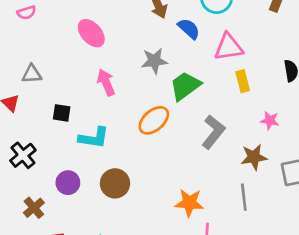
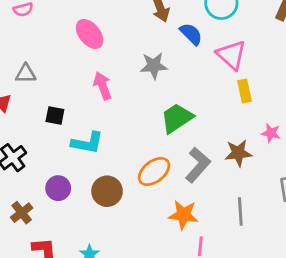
pink triangle: (229, 47) -> (231, 55), turned 48
green trapezoid: (185, 86) -> (177, 118), moved
orange ellipse: (154, 120) -> (154, 172), moved
gray L-shape: (213, 132) -> (198, 165), moved
brown star: (254, 157) -> (238, 153), moved

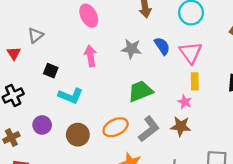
blue semicircle: (191, 34) -> (162, 46), moved
gray triangle: (26, 74) -> (35, 35), turned -49
pink star: (271, 133) -> (185, 102), moved

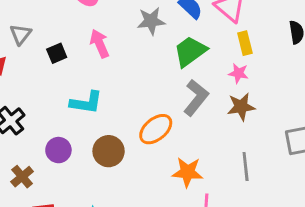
black square: (51, 71) -> (57, 53), moved, turned -32
green trapezoid: (140, 91) -> (190, 51), moved
gray L-shape: (149, 129) -> (196, 98), moved

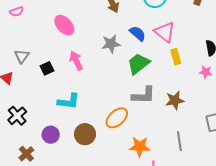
pink star: (238, 73) -> (206, 72), moved
gray L-shape: (196, 98) -> (144, 95), turned 55

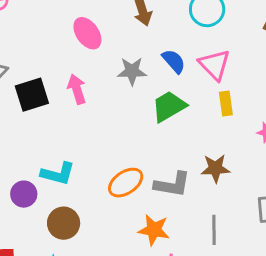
pink ellipse: (64, 25) -> (87, 33), moved
black square: (47, 68) -> (32, 95), size x1.6
gray L-shape: (144, 95) -> (172, 184), moved
cyan L-shape: (69, 101) -> (58, 174), moved
brown circle: (85, 134) -> (64, 223), moved

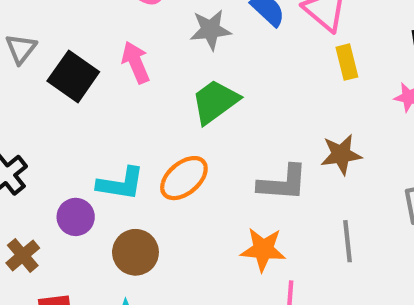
black square: (32, 95) -> (73, 76), turned -32
green trapezoid: (169, 106) -> (215, 102), moved
orange ellipse: (126, 183) -> (184, 178), moved

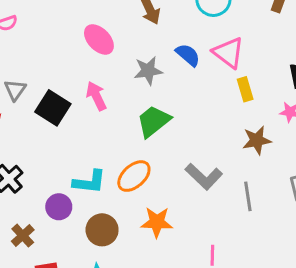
brown star: (341, 154) -> (257, 140), moved
gray L-shape: (283, 183) -> (204, 176), turned 42
gray line: (347, 241) -> (248, 196), moved
orange star: (263, 249) -> (157, 222), moved

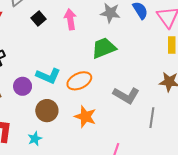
black square: (53, 108) -> (39, 18), size x0.6
gray L-shape: (204, 176) -> (126, 95), turned -30

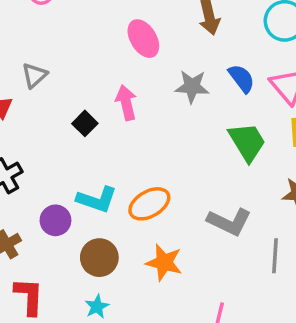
black square: (39, 18) -> (85, 123), moved
green trapezoid: (104, 48) -> (247, 142), moved, turned 85
cyan star: (35, 139) -> (97, 307), moved

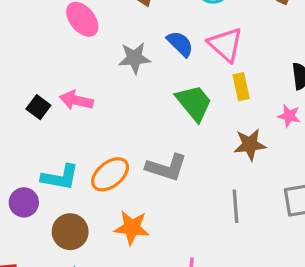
pink arrow: (126, 103) -> (76, 100), moved, turned -56
gray L-shape: (229, 222) -> (166, 167), moved

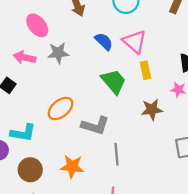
gray star: (134, 58) -> (58, 53), moved
pink arrow: (76, 100) -> (25, 57), moved
orange ellipse: (110, 174) -> (60, 109), moved
gray line: (235, 206) -> (116, 154), moved

